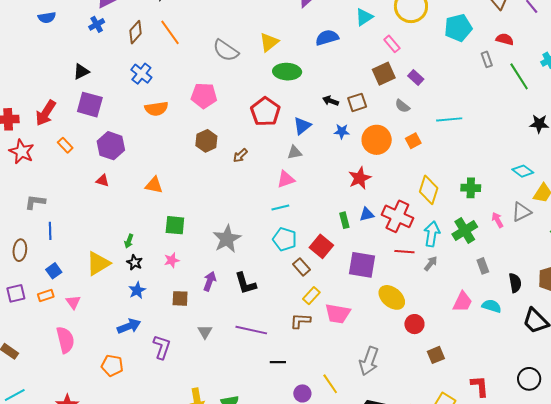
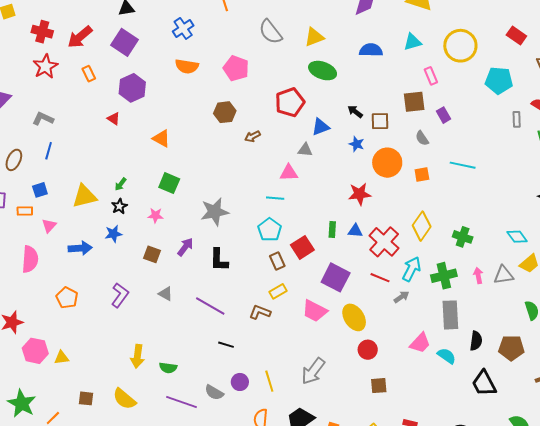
gray rectangle: (483, 266) -> (450, 315), size x1.8
pink trapezoid: (338, 314) -> (315, 311), moved
blue arrow: (129, 326) -> (80, 248), moved
gray triangle: (205, 332) -> (166, 294), turned -49

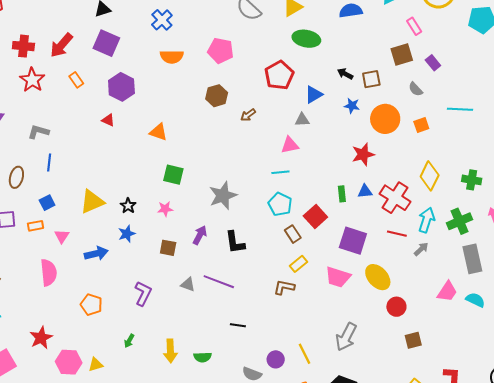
green arrow: (121, 184) -> (129, 341), moved
purple line: (210, 306) -> (219, 282), moved
black line: (226, 345) -> (238, 325), moved

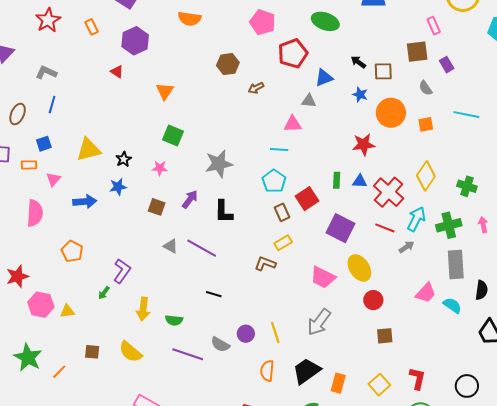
pink pentagon: (221, 51) -> (263, 22), moved
orange triangle: (158, 132) -> (165, 91), turned 36
pink trapezoid: (338, 277) -> (323, 277), moved
purple L-shape: (143, 293) -> (122, 271), moved

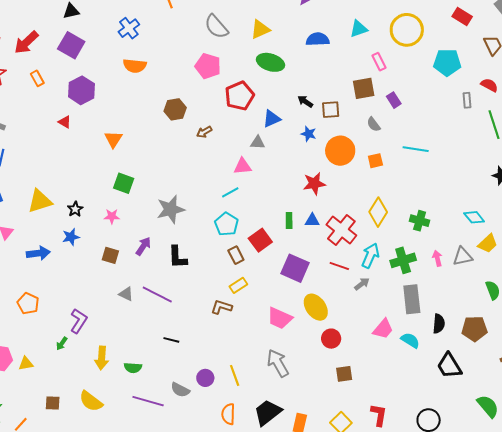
cyan line: (279, 149) -> (230, 192), turned -30
gray arrow: (319, 322) -> (278, 363), turned 116

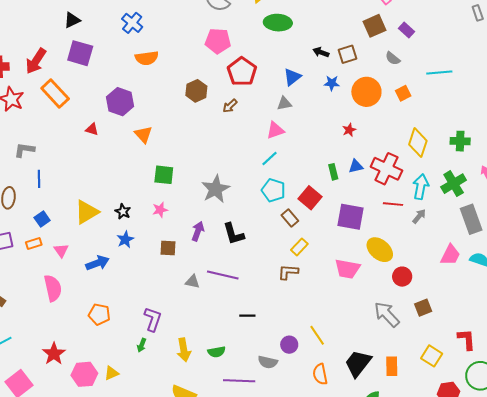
orange rectangle: (37, 78) -> (55, 93), size x1.8
purple hexagon: (81, 90) -> (120, 102), moved
red pentagon: (240, 96) -> (242, 72), moved
red star: (314, 184) -> (349, 130), size x0.6
gray arrow: (278, 363) -> (387, 314), moved

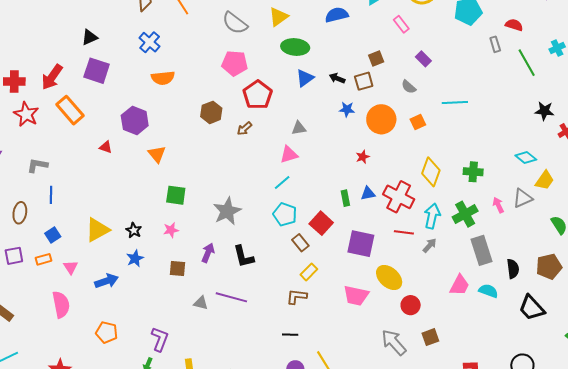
brown square: (374, 26) -> (376, 59), moved, size x0.7
blue triangle: (292, 77) -> (305, 78), moved
black line: (247, 316) -> (290, 335), moved

